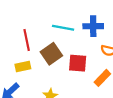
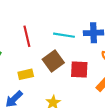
red line: (27, 40) -> (27, 36), moved

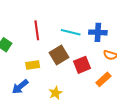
red square: (79, 69) -> (82, 65), turned -30

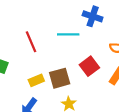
blue cross: (98, 32) -> (93, 16), moved, turned 30
brown square: (59, 55) -> (60, 78), moved, turned 30

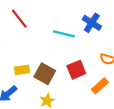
red line: (31, 42) -> (19, 19), moved, turned -30
brown square: (60, 78) -> (45, 74), turned 30

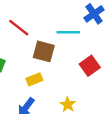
blue cross: (92, 23) -> (94, 14), turned 36
brown square: (45, 74) -> (44, 51), moved

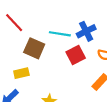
blue cross: (94, 14) -> (86, 31), moved
red square: (90, 66) -> (76, 55), moved

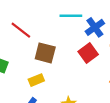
cyan line: (60, 34) -> (71, 16), moved

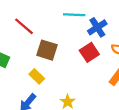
yellow rectangle: (36, 80) -> (37, 76), turned 64

